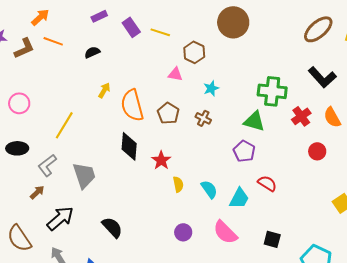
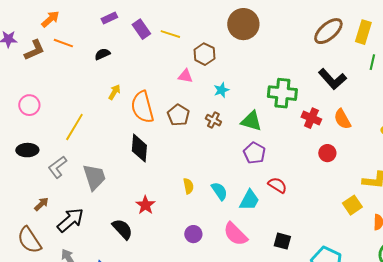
red cross: (301, 116) -> (311, 118), turned -30
green triangle: (254, 121) -> (251, 121), moved
red star: (161, 160) -> (145, 205), moved
brown arrow: (37, 192) -> (41, 204), moved

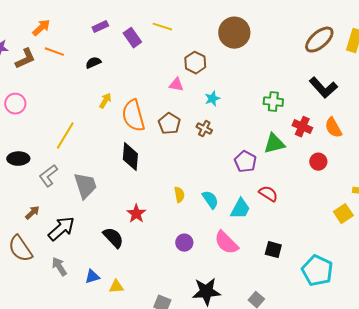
yellow line: (170, 34) -> (162, 27), moved
green cross: (282, 93) -> (273, 102), size x0.7
pink circle: (29, 105) -> (15, 104), moved
green triangle: (251, 121) -> (274, 144), moved, turned -30

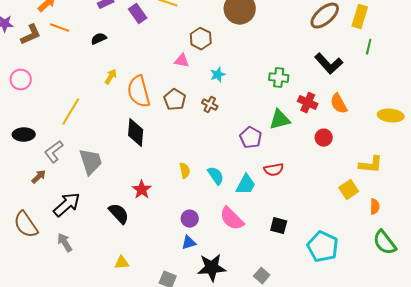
red semicircle: (268, 194) -> (274, 170), turned 138
brown arrow: (32, 213) -> (39, 177), moved
blue triangle: (92, 277) -> (189, 243), moved

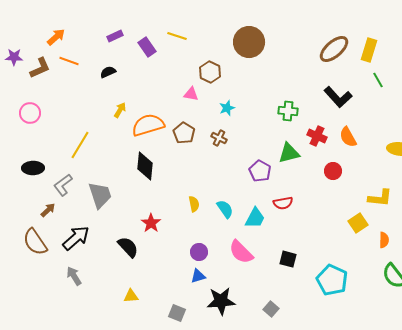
green line: (369, 47) -> (378, 80), turned -42
orange semicircle: (139, 92) -> (148, 125), turned 88
brown semicircle: (26, 225) -> (35, 242), moved

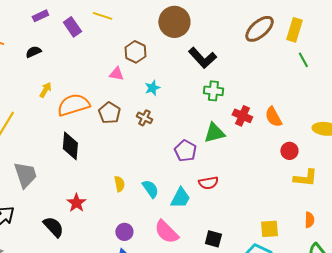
black L-shape: (338, 97) -> (202, 58), moved
red circle: (333, 171) -> (289, 151), moved
yellow square: (358, 223) -> (269, 229), moved, turned 30

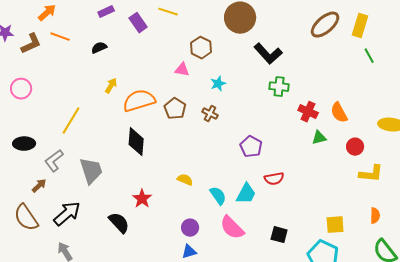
green triangle: (214, 133) -> (319, 138), moved, size x0.7
yellow semicircle: (119, 184) -> (185, 180), turned -56
cyan semicircle: (150, 189) -> (218, 196), moved

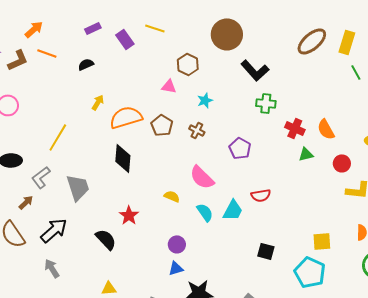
purple pentagon: (251, 147) -> (240, 148), moved
pink semicircle: (232, 228) -> (202, 177), moved

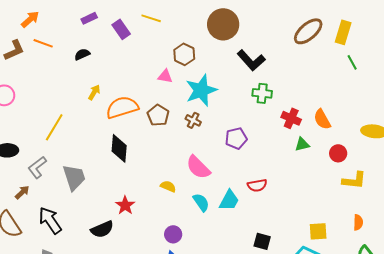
cyan star: (205, 100) -> (201, 90), size x2.0
purple pentagon: (240, 148) -> (236, 138), turned 30
black arrow: (54, 230) -> (50, 220), turned -84
black semicircle: (106, 239) -> (102, 229), turned 110

